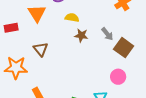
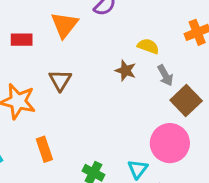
yellow semicircle: (72, 18) -> (148, 46), moved
pink circle: (118, 77) -> (170, 143), size x1.6

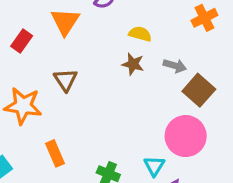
red rectangle: (22, 40) -> (22, 41), turned -50
yellow semicircle: (148, 46) -> (140, 34), moved
gray arrow: (165, 75) -> (175, 66), turned -40

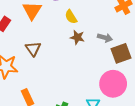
yellow semicircle: (140, 34) -> (71, 17), moved, turned -136
brown square: (199, 90) -> (121, 53), turned 30

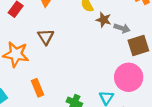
brown star: (77, 37) -> (104, 20), moved

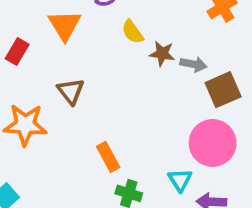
orange rectangle: (38, 88) -> (108, 157), moved

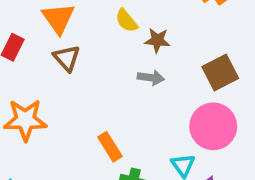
gray arrow: (193, 64) -> (151, 78), moved
brown triangle: (71, 91) -> (67, 58), moved

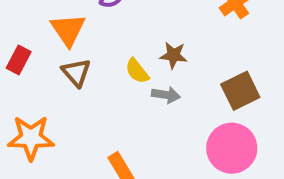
yellow semicircle: (126, 21) -> (137, 71), moved

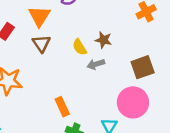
gray arrow: (166, 95) -> (96, 64), turned 147

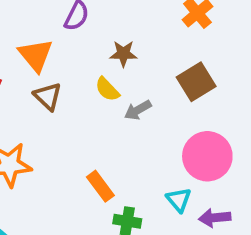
brown star: (103, 40) -> (123, 54), moved
brown square: (143, 67) -> (196, 82), moved

